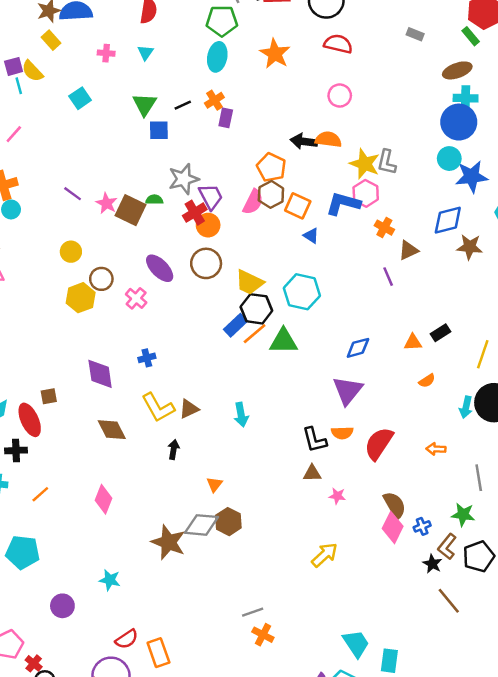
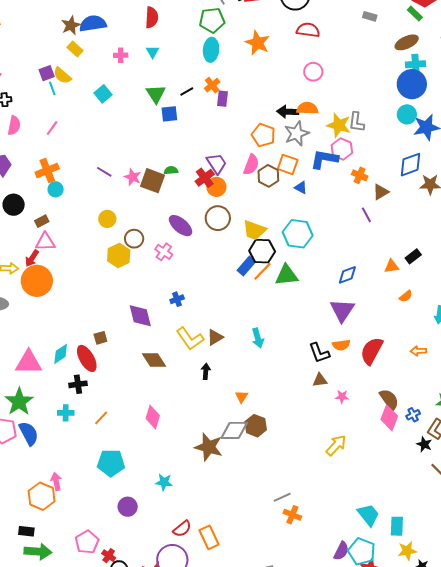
gray star: (184, 179) -> (297, 133), moved
brown hexagon: (271, 194) -> (268, 176), moved
cyan pentagon: (23, 552) -> (111, 463), moved

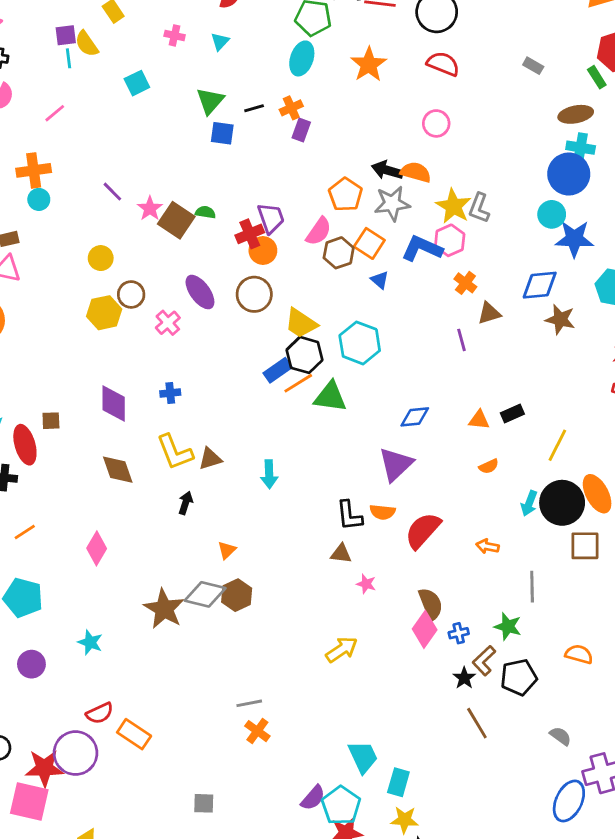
orange rectangle: (209, 537) -> (134, 734), turned -45

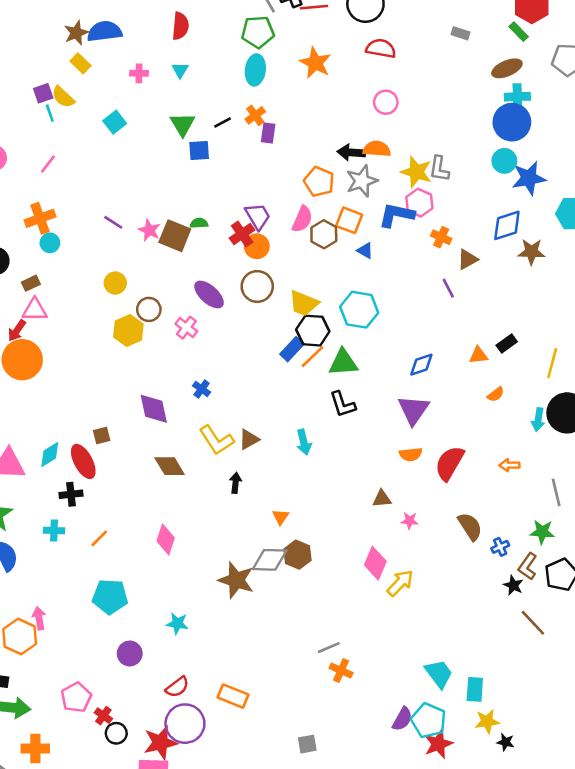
blue cross: (170, 393) -> (202, 389), turned -36
black L-shape: (349, 515) -> (343, 404), moved
pink diamond: (425, 629) -> (375, 563), moved
red semicircle: (100, 713) -> (177, 687), moved

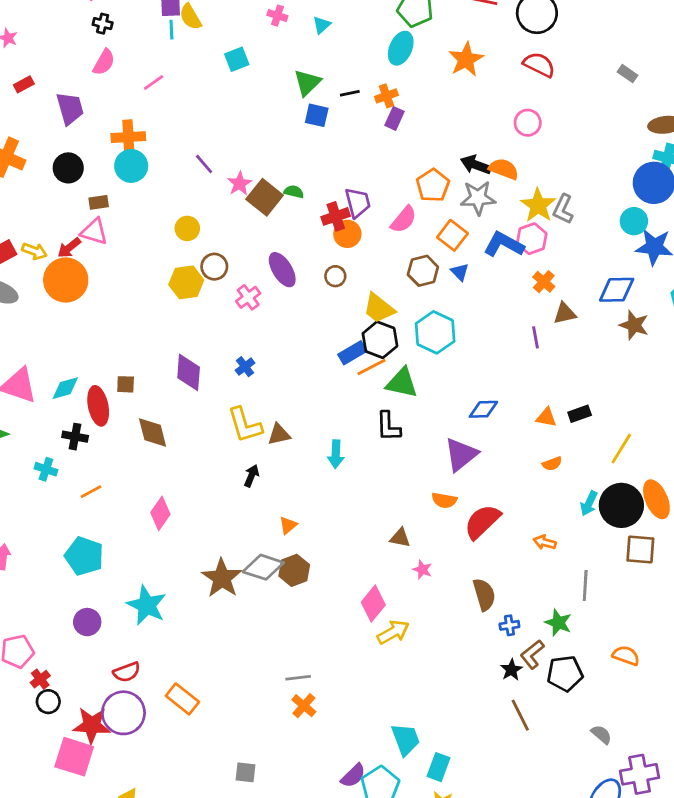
brown hexagon: (324, 234) -> (423, 271), moved
cyan circle: (50, 243) -> (131, 166), size x1.5
brown circle: (257, 286) -> (335, 276), size x0.6
brown diamond: (170, 466) -> (153, 432), moved
cyan star: (177, 623) -> (147, 605), size x1.6

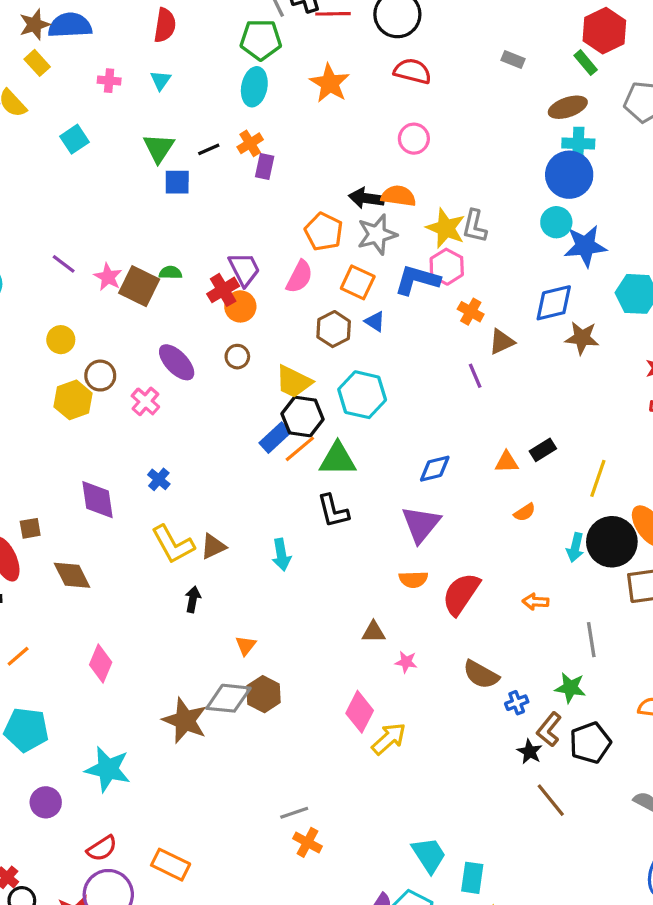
brown semicircle: (484, 595) -> (481, 675), turned 148

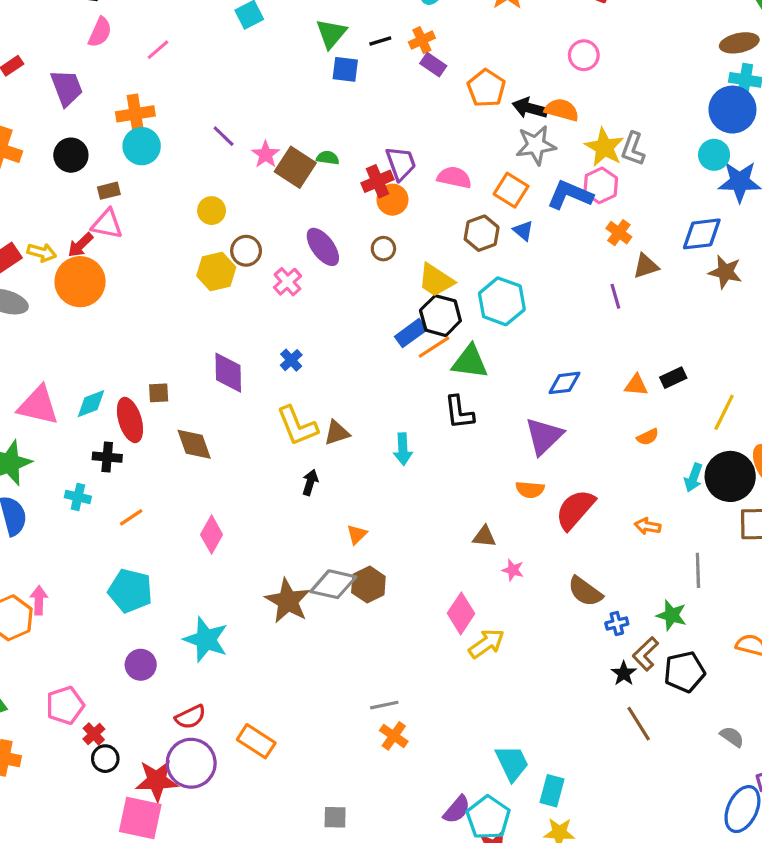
purple rectangle: (265, 166) -> (433, 65), turned -75
orange pentagon: (324, 232) -> (486, 88), moved
pink semicircle: (299, 277) -> (454, 177), turned -112

